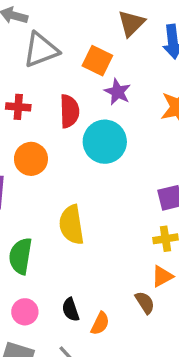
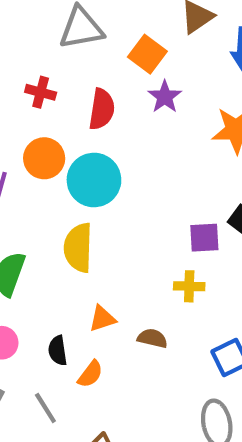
cyan circle: (105, 142) -> (94, 180), moved
orange triangle: (162, 276) -> (102, 319), moved
brown semicircle: (145, 303) -> (152, 338), moved, turned -55

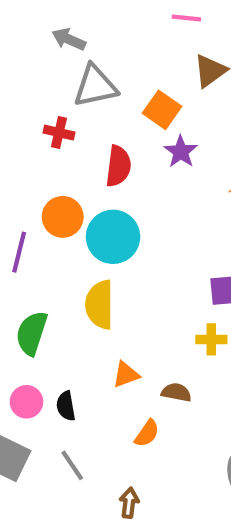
red cross: (41, 92) -> (59, 133), moved
black semicircle: (58, 350) -> (66, 406), moved
orange semicircle: (90, 374) -> (147, 433), moved

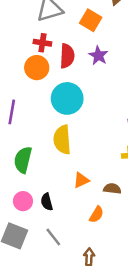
red cross: (59, 133) -> (42, 43), moved
purple star: (181, 152) -> (98, 56), moved
orange circle: (63, 217) -> (37, 68), moved

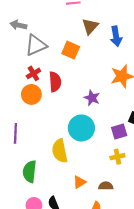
red cross: (42, 43) -> (33, 73), turned -32
purple star: (98, 56) -> (92, 98), moved
cyan circle: (67, 98) -> (81, 128), moved

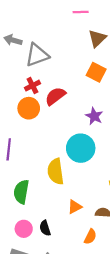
gray arrow: (18, 25) -> (13, 40), moved
orange square: (71, 50) -> (96, 72), moved
red semicircle: (55, 82) -> (55, 96), turned -126

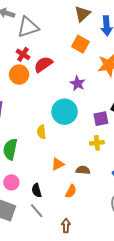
red cross: (32, 86) -> (23, 54), turned -32
yellow semicircle: (56, 171) -> (41, 132), size x0.6
black semicircle: (45, 228) -> (37, 190), moved

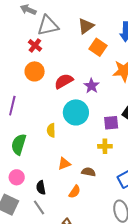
brown triangle: (82, 14) -> (86, 26), moved
red cross: (23, 54) -> (35, 45), moved
red semicircle: (43, 64) -> (64, 81), moved

